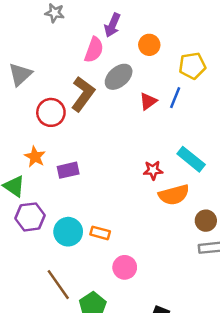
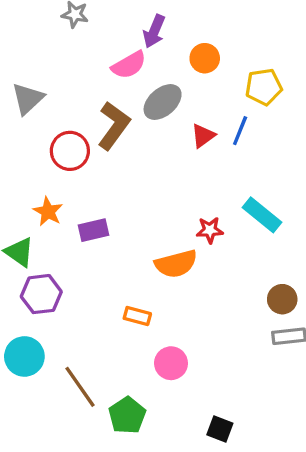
pink semicircle: (94, 50) -> (129, 65), turned 40
orange semicircle: (174, 195) -> (176, 264), moved
cyan circle: (68, 232) -> (24, 356), moved

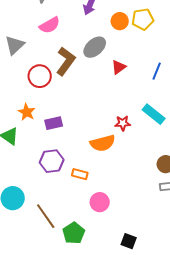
pink semicircle: (129, 65) -> (50, 25), moved
yellow pentagon: (264, 87) -> (143, 19), moved
blue line: (240, 131) -> (157, 71), moved
purple hexagon: (41, 294) -> (52, 161), moved

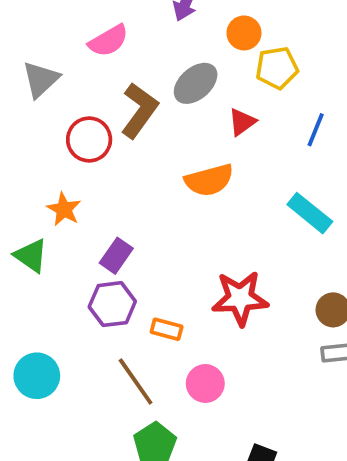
yellow pentagon: (143, 19) -> (277, 68), moved
purple rectangle: (54, 123) -> (116, 256), moved, turned -42
red star: (123, 123) -> (240, 298), moved, size x1.8
orange semicircle: (103, 143) -> (209, 180), moved
brown line: (46, 216) -> (136, 382), moved

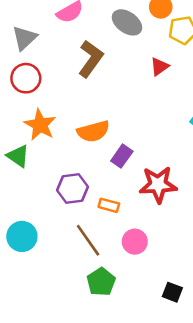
gray ellipse: (196, 83) -> (127, 22), moved, turned 76
red circle: (89, 139) -> (26, 78), moved
orange semicircle: (209, 180) -> (93, 131), moved
orange star: (64, 209) -> (40, 125), size x1.4
purple rectangle: (116, 256) -> (122, 156), moved

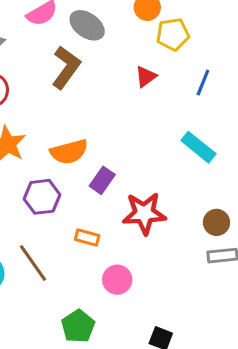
gray ellipse: (127, 22) -> (87, 25), moved
purple hexagon: (73, 188) -> (42, 197), moved
brown line: (88, 240) -> (33, 263), moved

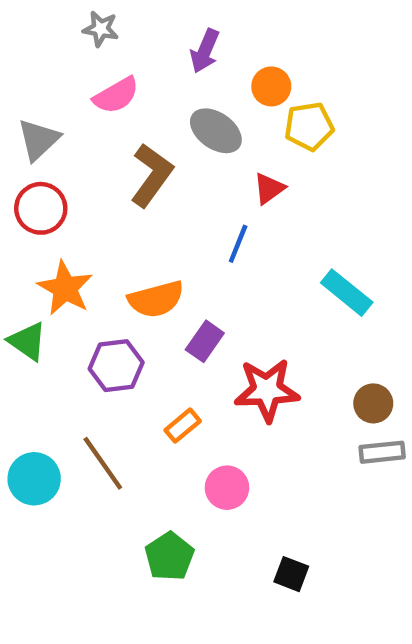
gray ellipse: (87, 25) -> (216, 131), moved
blue line: (203, 83) -> (238, 244), moved
orange rectangle: (87, 237) -> (183, 426), turned -55

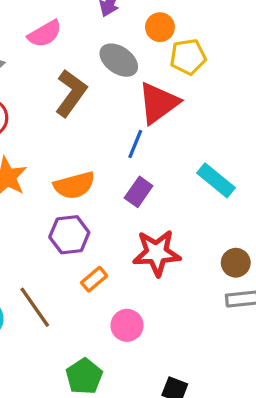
red triangle: (269, 188) -> (158, 103), size x1.8
purple rectangle: (205, 341) -> (139, 192), moved
purple hexagon: (116, 366) -> (69, 235), moved

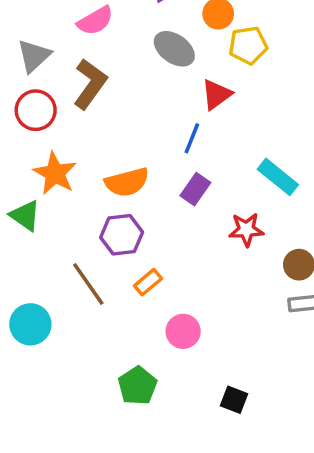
brown L-shape: (71, 93) -> (90, 84), moved
red triangle: (158, 103) -> (216, 94), size x0.7
red star: (157, 253) -> (246, 230), moved, size x0.7
brown line: (35, 307) -> (88, 284), moved

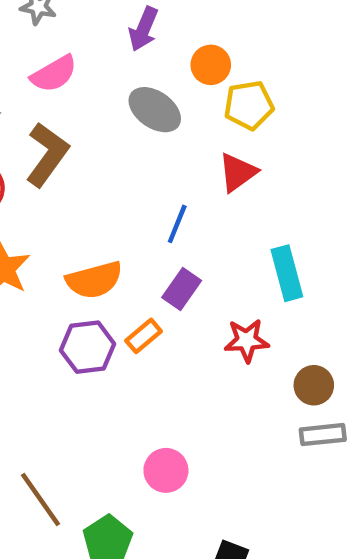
red triangle: (216, 94) -> (238, 172), moved
cyan rectangle: (278, 177) -> (287, 273), turned 36
orange rectangle: (148, 282) -> (144, 336), moved
brown line: (88, 284) -> (40, 500), moved

